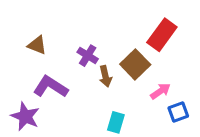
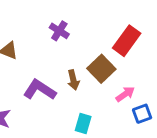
purple cross: (88, 56) -> (59, 31), moved
purple L-shape: (51, 87) -> (40, 90), moved

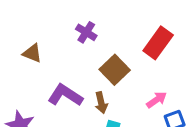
brown square: (101, 69) -> (115, 70), moved
brown arrow: (73, 80) -> (101, 103), moved

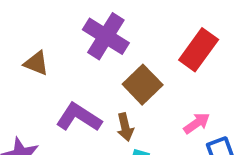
purple cross: (86, 32) -> (106, 36), size x1.6

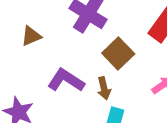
brown triangle: (36, 63) -> (31, 36), turned -45

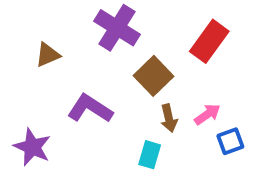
brown arrow: (104, 88) -> (169, 118), moved

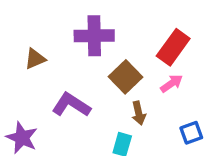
purple cross: (117, 28) -> (94, 36), turned -33
pink arrow: (207, 114) -> (172, 83), moved

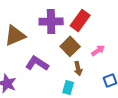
red rectangle: (173, 47) -> (80, 20), moved
brown triangle: (35, 59) -> (15, 35), size x1.6

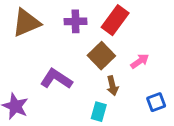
purple cross: (51, 21) -> (75, 21), size x0.7
brown triangle: (15, 35) -> (26, 23), moved

